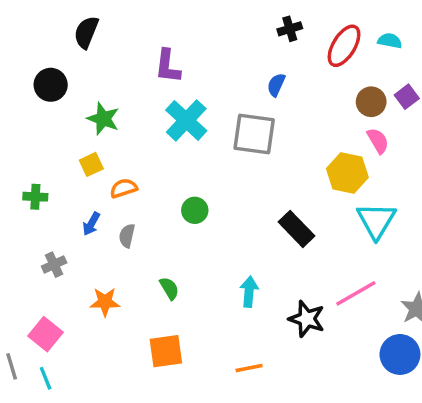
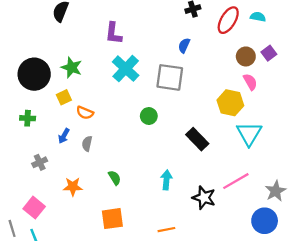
black circle: (51, 85) -> (34, 74), moved, size x1.5
orange semicircle: (124, 188) -> (85, 113), turned -140
green circle: (195, 210) -> (149, 116), moved

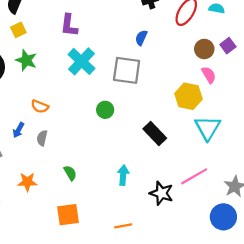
yellow square: (64, 97) -> (18, 30), moved

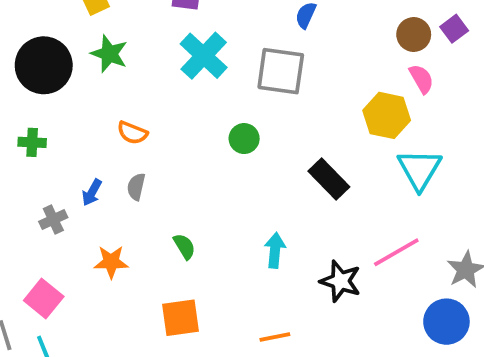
blue arrow: (18, 130) -> (92, 192), moved

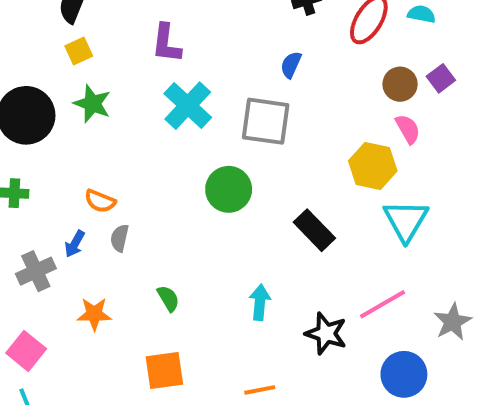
orange semicircle: (132, 133) -> (100, 201), moved
green circle: (244, 139) -> (229, 189), size x1.5
gray cross: (53, 219) -> (36, 271), size x1.4
blue circle: (446, 322) -> (404, 374), moved

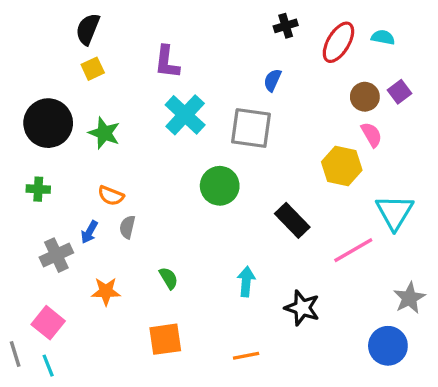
green star: (92, 104) -> (104, 133), moved
cyan triangle: (406, 220) -> (395, 212), moved
pink line: (382, 304) -> (353, 250), moved
blue circle: (404, 374) -> (388, 346), moved

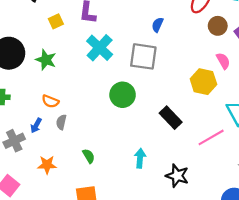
yellow square: (93, 69) -> (56, 21), moved
brown circle: (365, 97) -> (218, 26), moved

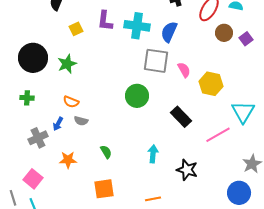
blue semicircle: (158, 25) -> (169, 32), size x1.5
cyan cross: (100, 48) -> (137, 26), moved, turned -35
green star: (46, 60) -> (67, 64), turned 30
pink semicircle: (223, 61) -> (184, 70), moved
gray semicircle: (61, 122) -> (81, 121), turned -88

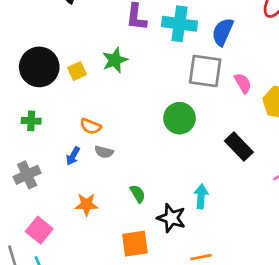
yellow square: (76, 29) -> (77, 71), moved
green star: (67, 64) -> (115, 60), moved
gray cross: (38, 138) -> (27, 175), moved
black star: (187, 170) -> (171, 218), moved

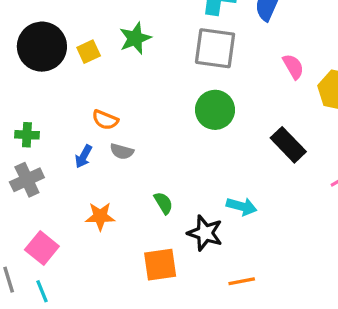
gray square: (205, 71) -> (215, 48), moved
green cross: (31, 121) -> (27, 135), moved
cyan arrow: (201, 196) -> (242, 206), turned 100

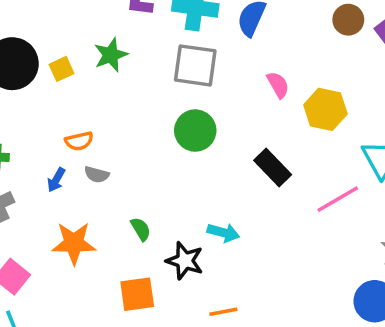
orange semicircle: (105, 120) -> (79, 141), turned -35
orange star: (100, 216) -> (74, 243), size x1.4

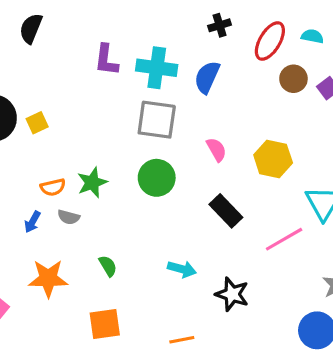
green star: (111, 55) -> (92, 183), moved
pink semicircle: (278, 85) -> (216, 150), moved
black star: (185, 261) -> (232, 294), moved

